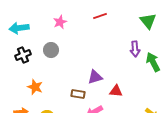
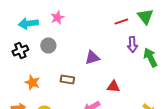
red line: (100, 16) -> (121, 22), moved
cyan arrow: (19, 28) -> (28, 24), moved
purple triangle: (95, 77) -> (92, 58), moved
brown rectangle: (78, 94) -> (67, 80), moved

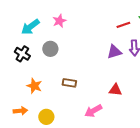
cyan arrow: (28, 24) -> (30, 27), turned -30
black cross: (20, 51) -> (22, 54), turned -35
purple triangle: (92, 58) -> (114, 52), moved

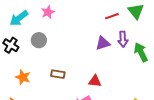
red triangle: (115, 90) -> (95, 81), moved

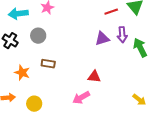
cyan arrow: (19, 18) -> (18, 14), turned 30
brown rectangle: (58, 74) -> (48, 64), moved

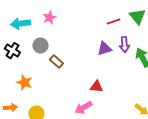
brown rectangle: (48, 64) -> (56, 62), moved, turned 32

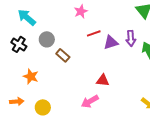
pink star: (49, 18) -> (81, 11), moved
red line: (113, 22) -> (94, 33), moved
cyan arrow: (20, 24) -> (27, 17), turned 48

